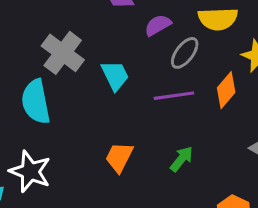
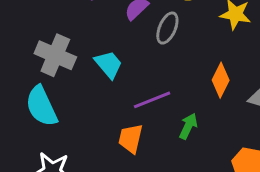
orange diamond: (226, 90) -> (221, 80), moved
purple line: (174, 96) -> (152, 100), moved

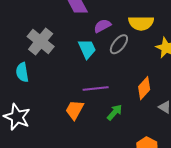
cyan trapezoid: (109, 64) -> (87, 49), moved
cyan semicircle: (41, 106) -> (22, 72), size x0.7

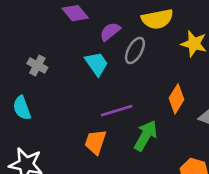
gray cross: (41, 41) -> (37, 65), size x0.6
green arrow: (115, 112) -> (146, 136), size x1.4

